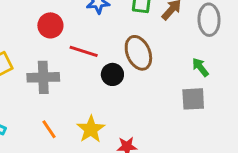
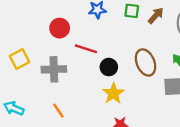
brown ellipse: (138, 53) -> (146, 62), moved
yellow star: (91, 129) -> (113, 93), moved

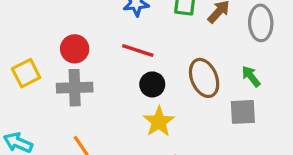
red circle: (60, 28) -> (75, 49), moved
red line: (86, 49) -> (138, 50), moved

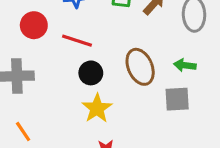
red circle: (75, 49) -> (34, 25), moved
green arrow: (251, 76) -> (185, 65), turned -45

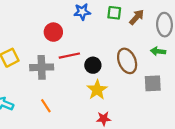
red line: (77, 41) -> (69, 56), moved, turned -30
green arrow: (185, 65) -> (158, 51), moved

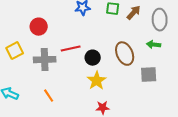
red circle: (53, 32) -> (39, 27), moved

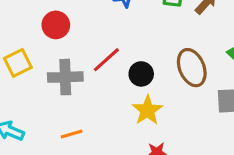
red line: (71, 49) -> (106, 60), turned -30
orange line: (49, 96) -> (72, 134), turned -72

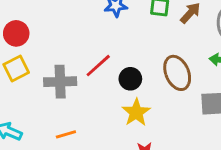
red circle: (56, 25) -> (16, 33), moved

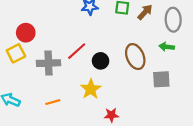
red circle: (16, 33) -> (26, 33), moved
yellow star: (136, 112) -> (91, 89), moved

